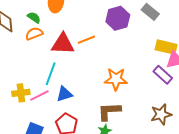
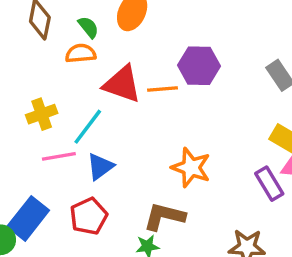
purple hexagon: (118, 18) -> (199, 66), moved
yellow cross: (21, 93) -> (42, 114), moved, turned -30
blue triangle: (64, 94) -> (100, 167), turned -36

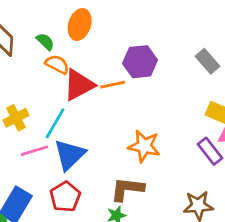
orange semicircle: (81, 53) -> (57, 64), moved, turned 40
red triangle: (122, 84) -> (79, 85), turned -40
blue triangle: (100, 167) -> (69, 155), size x1.4

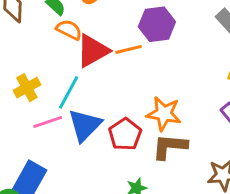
brown L-shape: (127, 189) -> (170, 146), moved
red pentagon: (65, 197) -> (125, 134), moved

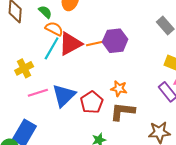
purple hexagon: (157, 24) -> (115, 41), moved
cyan line: (69, 92) -> (52, 48), moved
orange star: (164, 114) -> (119, 89), size x0.7

